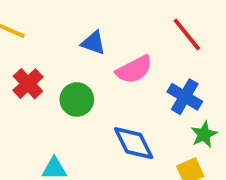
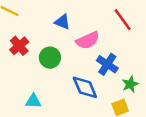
blue cross: (185, 97) -> (107, 64), moved

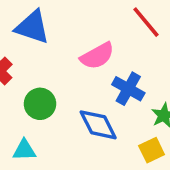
blue triangle: (62, 22) -> (32, 27), moved, size x1.5
green circle: (50, 58) -> (40, 104), moved

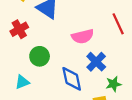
cyan triangle: (24, 150) -> (22, 82), turned -35

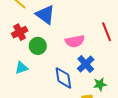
green circle: (40, 56) -> (38, 46), moved
cyan triangle: (22, 82) -> (21, 68), moved

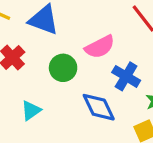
green circle: (38, 46) -> (63, 68), moved

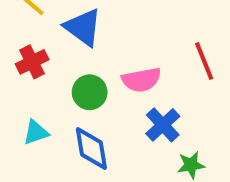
blue diamond: (99, 107) -> (91, 148), moved

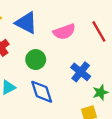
pink semicircle: (141, 80) -> (64, 32), moved

